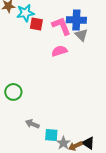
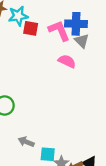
pink semicircle: (59, 51) -> (67, 61), moved, turned 42

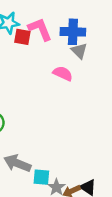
pink L-shape: (59, 31) -> (40, 29), moved
gray arrow: (26, 142) -> (17, 163), size x1.5

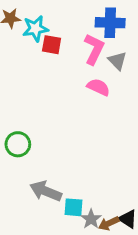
pink L-shape: (40, 29) -> (94, 49), moved, turned 48
blue cross: (73, 32) -> (110, 23), moved

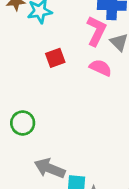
red square: (52, 45) -> (55, 58), moved, turned -30

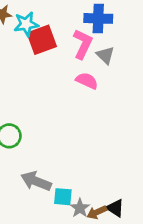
red square: (55, 58) -> (42, 40), moved, size x1.5

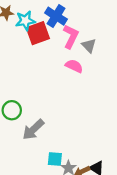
blue cross: (98, 18) -> (56, 16), moved, turned 30
gray arrow: (36, 181) -> (33, 129), moved, turned -65

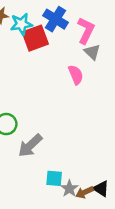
pink L-shape: (71, 37) -> (86, 30), moved
pink semicircle: (74, 66) -> (76, 75), turned 42

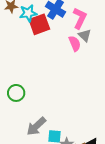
pink semicircle: (76, 75) -> (75, 44), moved
gray arrow: (30, 146) -> (36, 126), moved

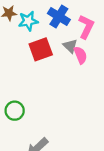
red square: (39, 24) -> (41, 49), moved
gray triangle: (85, 35) -> (70, 46), moved

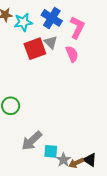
gray triangle: (70, 46) -> (51, 42), moved

